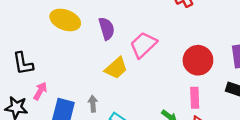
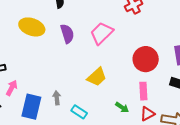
pink trapezoid: (143, 45) -> (102, 33), moved
yellow trapezoid: (116, 68) -> (97, 77), moved

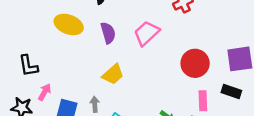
yellow trapezoid: (97, 77) -> (113, 74), moved
pink rectangle: (143, 91) -> (203, 101), moved

